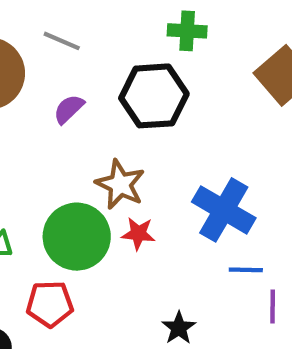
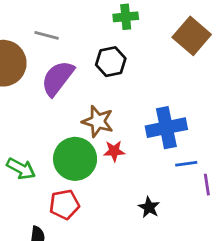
black hexagon: (154, 96) -> (111, 62), size x0.7
purple semicircle: (69, 109) -> (58, 78), size x1.8
blue cross: (224, 210) -> (166, 128), turned -33

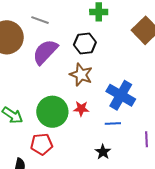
brown star: (98, 121) -> (81, 75), moved
blue cross: (166, 128) -> (121, 95), turned 36
blue line: (186, 164) -> (113, 124), moved

